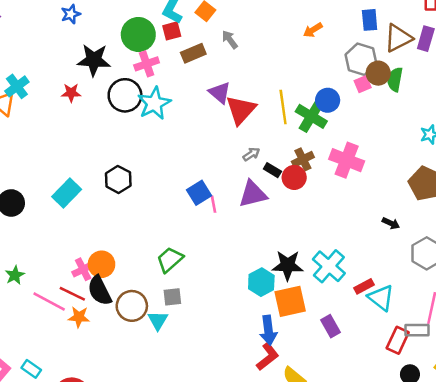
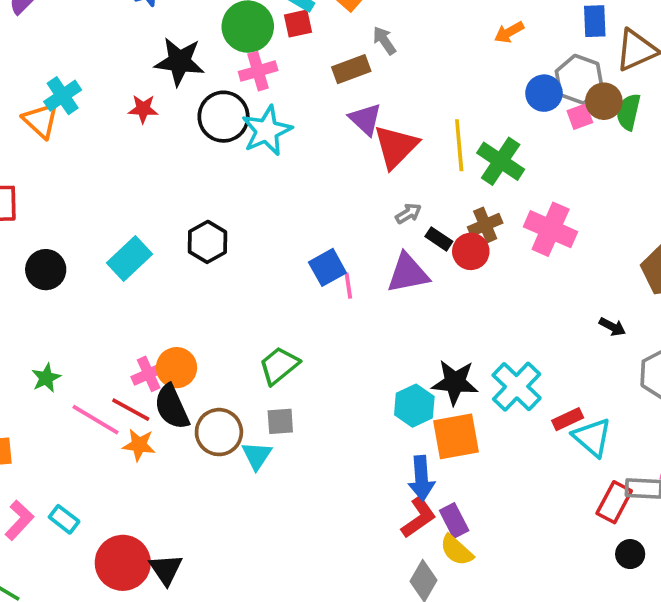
brown rectangle: (193, 53) -> (351, 69), moved
blue circle: (328, 100) -> (544, 93), moved
purple rectangle: (330, 326) -> (454, 520), moved

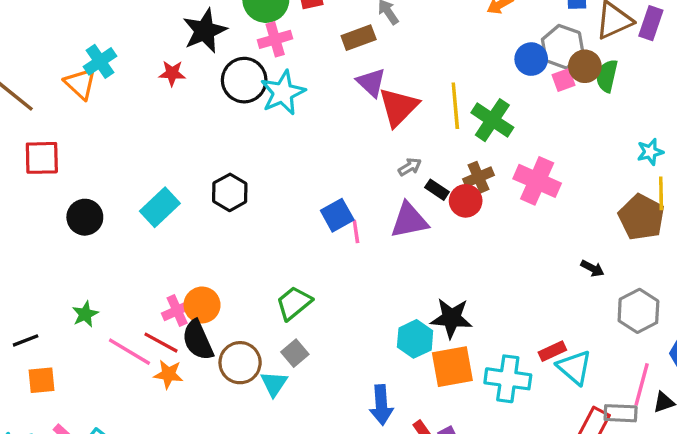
black star: (179, 62) -> (205, 31), turned -30
cyan cross: (517, 387) -> (508, 379), moved, turned -36
gray square: (280, 421) -> (295, 353), turned -36
blue arrow: (421, 478) -> (381, 405), moved

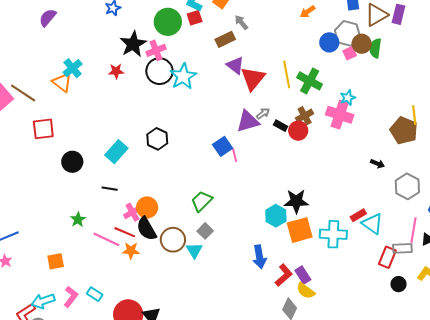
pink cross: (275, 39) -> (156, 50), moved
cyan star: (650, 152) -> (348, 98), moved
purple triangle: (409, 220) -> (248, 121), moved
black line: (26, 340) -> (110, 189), moved, turned 35

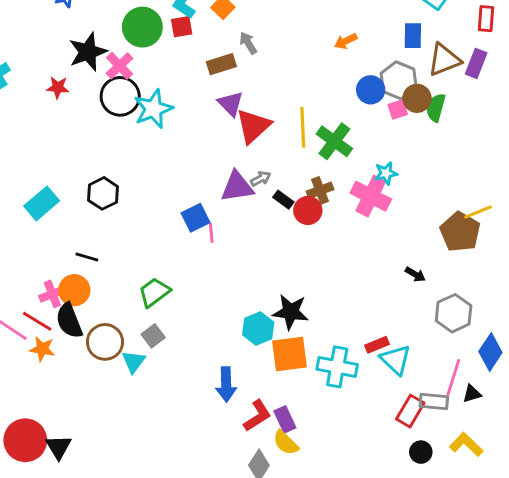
pink cross: (156, 50) -> (119, 66), turned -30
yellow line: (414, 115) -> (478, 212), turned 66
black line: (110, 189) -> (87, 257), moved

